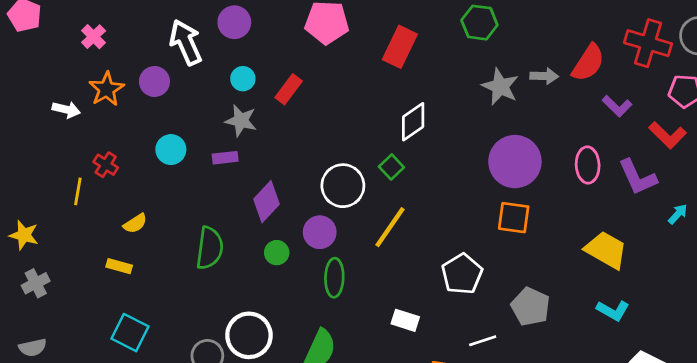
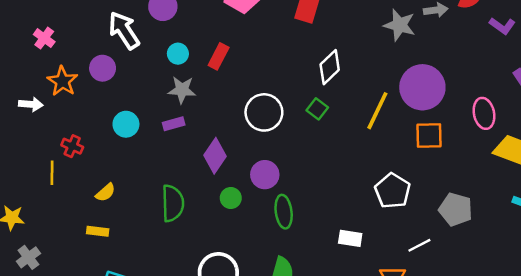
pink ellipse: (588, 165) -> (484, 113), moved
white circle: (343, 186) -> (264, 112), moved
yellow line: (390, 227) -> (377, 111), moved

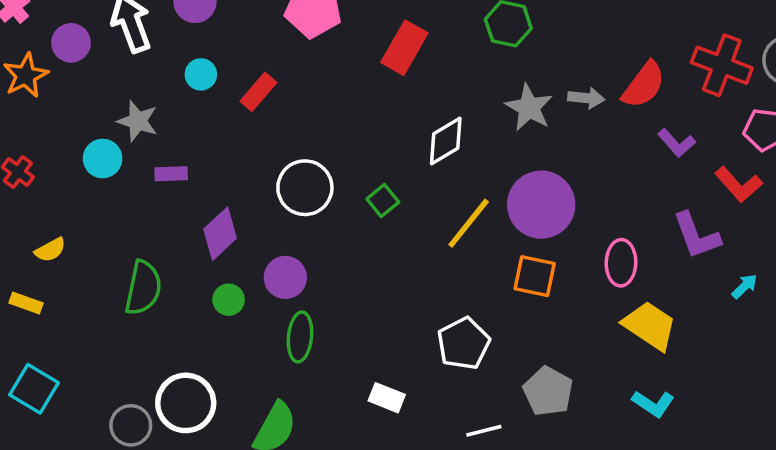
white diamond: (330, 67) -> (446, 141), moved
purple circle: (103, 68) -> (71, 43), moved
gray star: (182, 90) -> (138, 121), moved

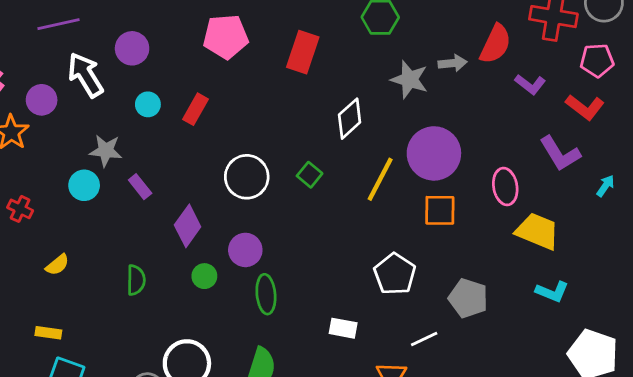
purple rectangle: (171, 174) -> (140, 187), turned 65
green semicircle: (143, 288) -> (136, 280), size x0.7
yellow rectangle: (26, 303) -> (48, 333), moved

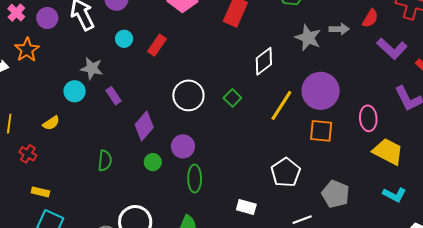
red semicircle: (495, 44) -> (370, 18), size x0.7
purple L-shape: (530, 84) -> (392, 49), size x1.4
purple circle: (42, 100) -> (47, 18), moved
red cross: (20, 209) -> (28, 154), moved
yellow semicircle: (57, 265) -> (51, 123), moved

